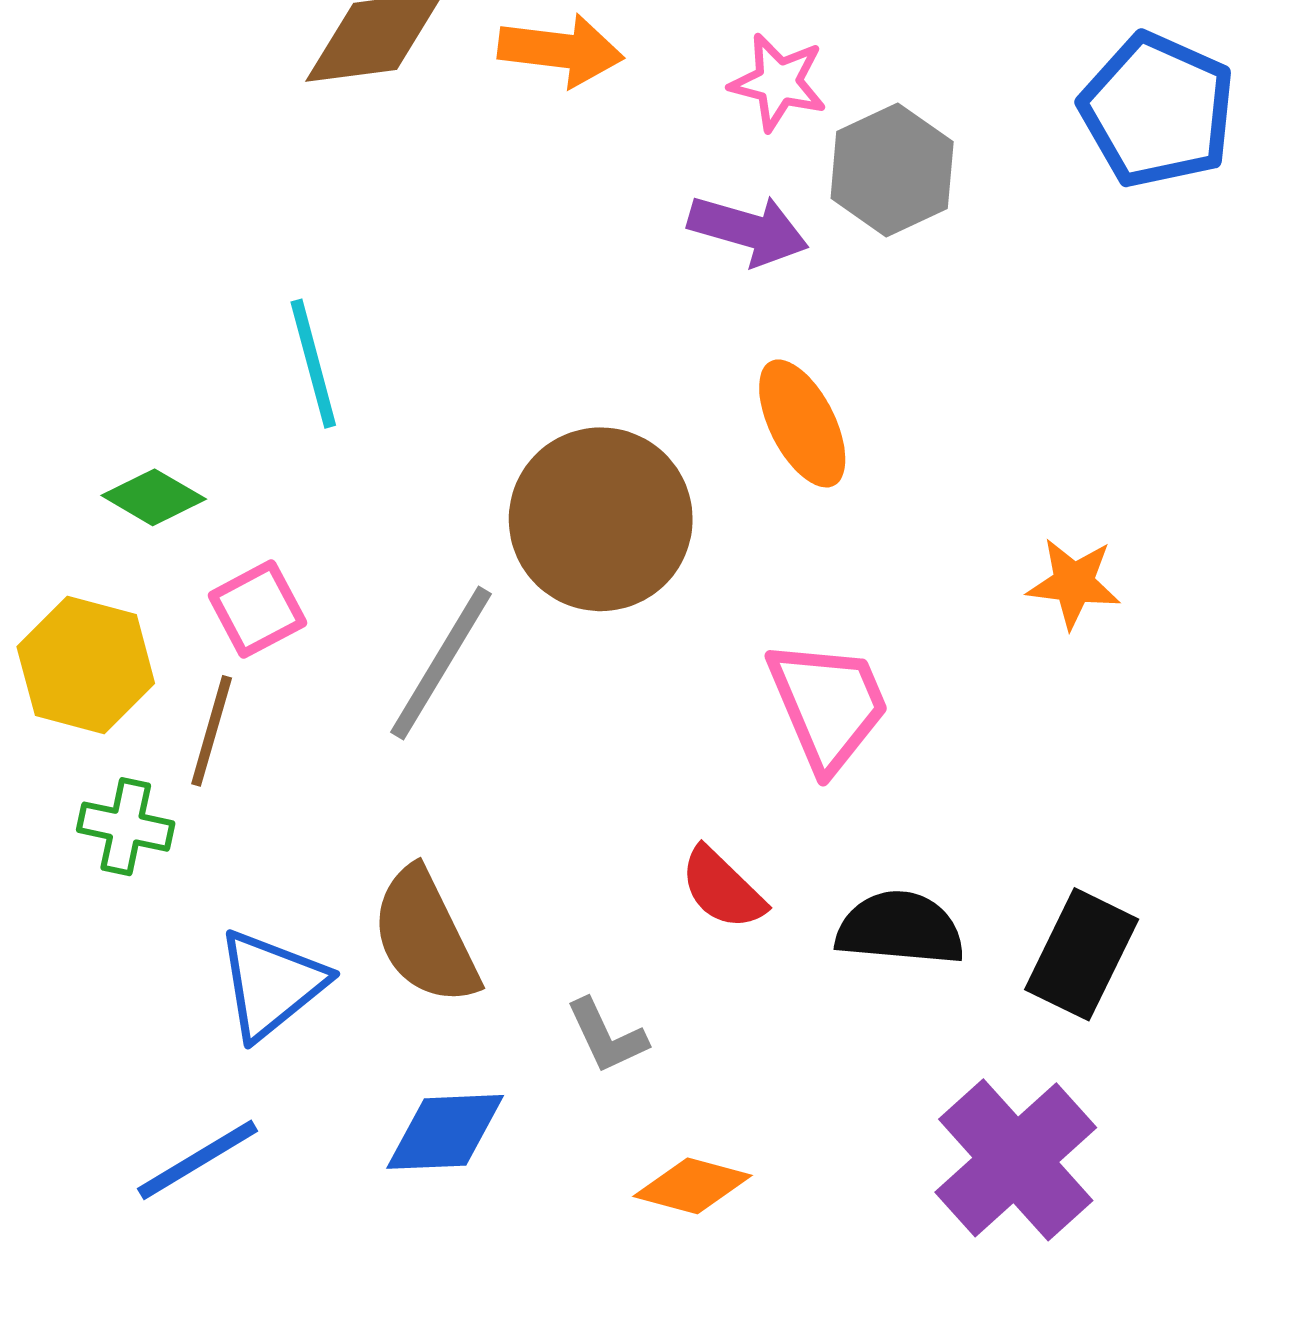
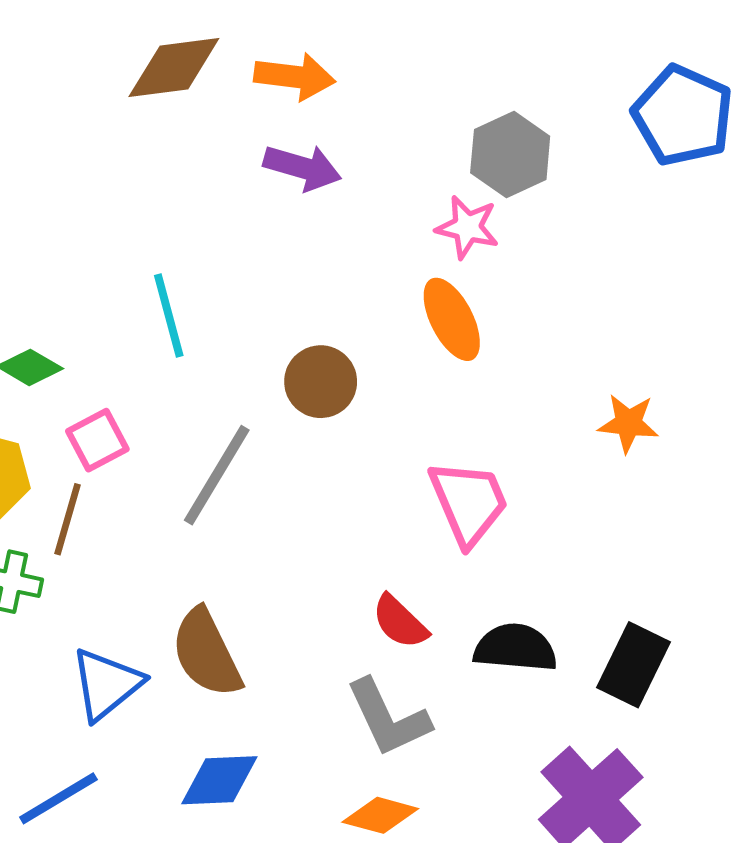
pink star: (778, 82) -> (467, 227), moved
purple arrow: (748, 230) -> (302, 167), moved
cyan line: (313, 364) -> (169, 315), moved
brown circle: (601, 519) -> (321, 382), size x0.6
gray L-shape: (607, 1036) -> (388, 718), moved, size x1.6

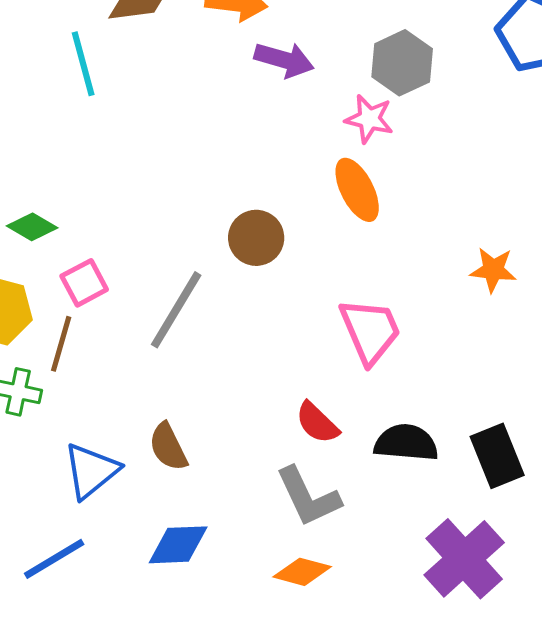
purple arrow: (302, 167) -> (284, 60), moved
cyan line: (169, 315) -> (83, 64), moved
brown semicircle: (206, 653) -> (168, 447), size x0.7
black rectangle: (634, 665) -> (497, 456), turned -48

